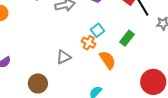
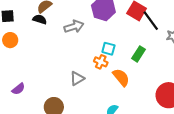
cyan square: (97, 30) -> (108, 49), turned -32

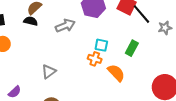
gray triangle: (77, 78) -> (49, 72), moved

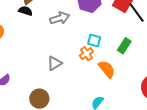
orange cross: (95, 59) -> (86, 54), turned 32
gray triangle: (49, 72) -> (55, 63), moved

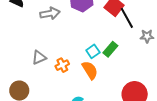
cyan square: (94, 40) -> (93, 51), moved, turned 32
orange cross: (86, 54) -> (62, 65), moved

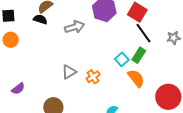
black line: (127, 18) -> (144, 33), moved
orange semicircle: (90, 70) -> (136, 78), moved

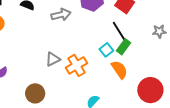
black line: (144, 33) -> (119, 31), moved
orange cross: (93, 77) -> (77, 65), size x1.5

